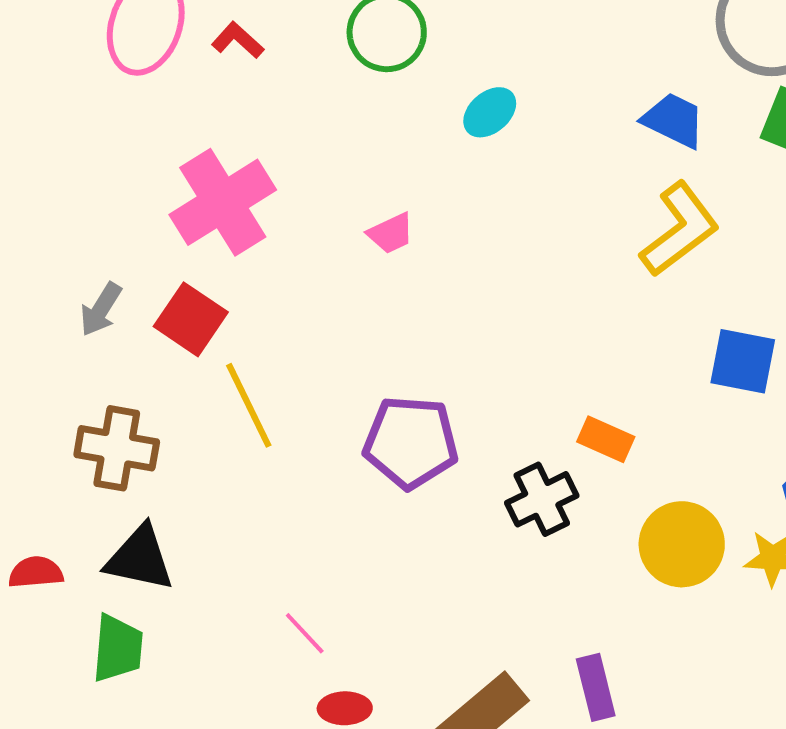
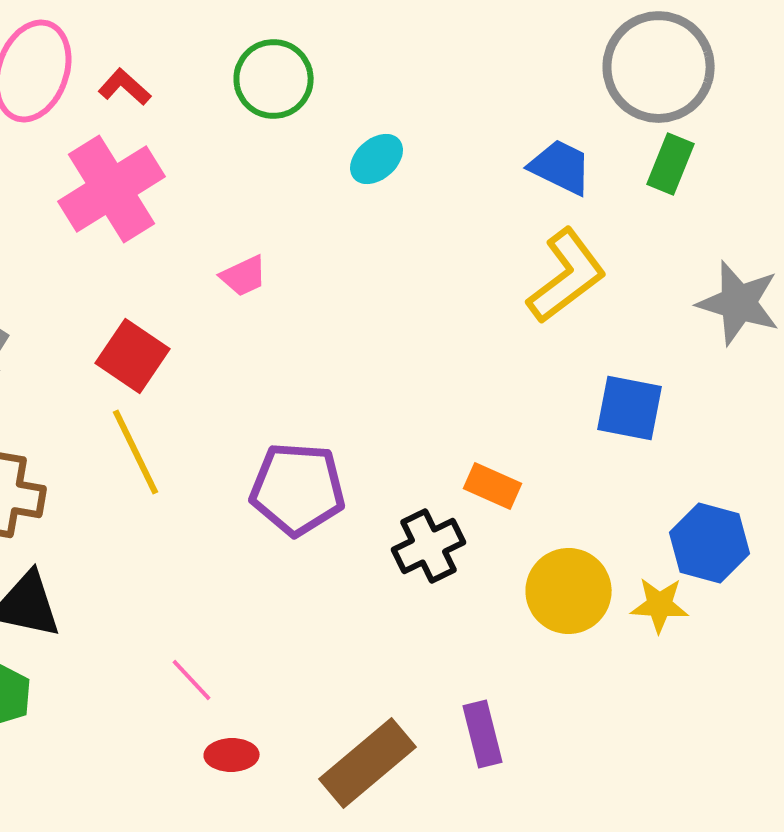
pink cross: (223, 202) -> (112, 189), moved
pink trapezoid: (391, 233) -> (244, 276), moved
red square: (191, 319) -> (133, 356), moved

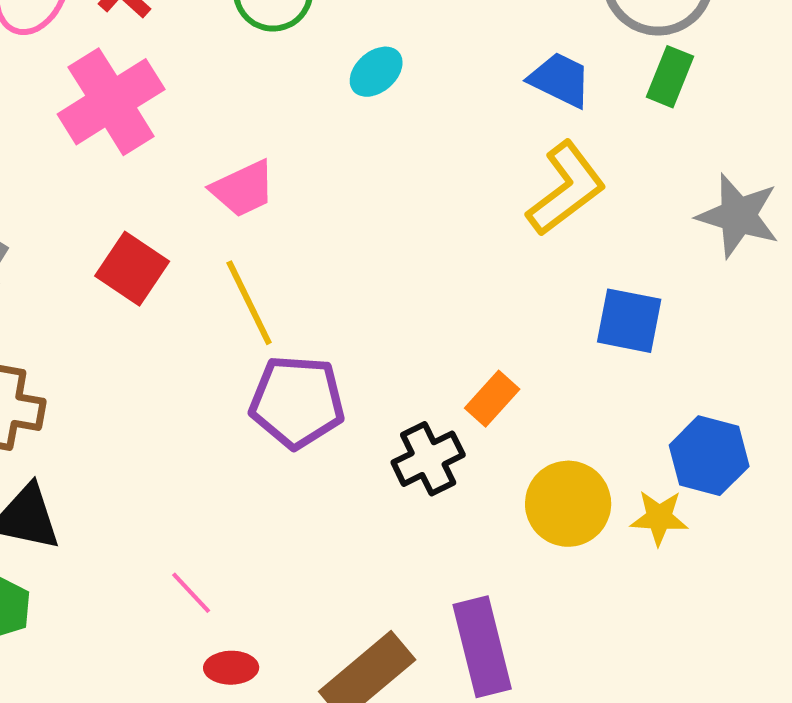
pink trapezoid: (244, 276) -> (243, 189), size x1.4
yellow line: (136, 452) -> (249, 303), moved
orange rectangle: (493, 486) -> (492, 399), turned -72
purple rectangle: (483, 734) -> (482, 647), size x1.5

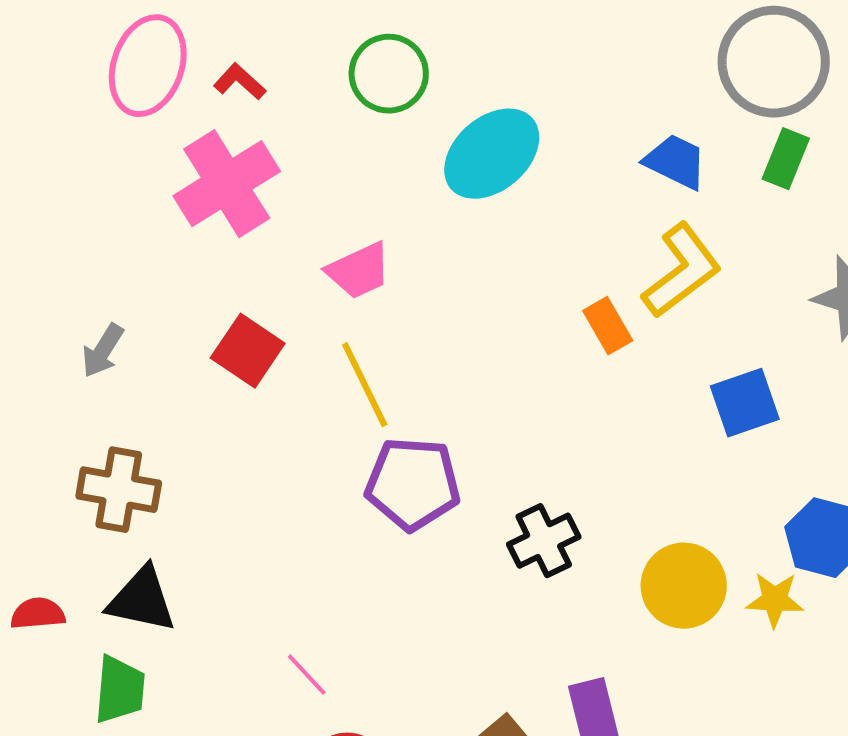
cyan ellipse: (376, 72) -> (492, 154), size x1.8
blue square: (629, 321) -> (745, 403), turned -30
orange rectangle: (492, 399) -> (608, 326), moved, turned -72

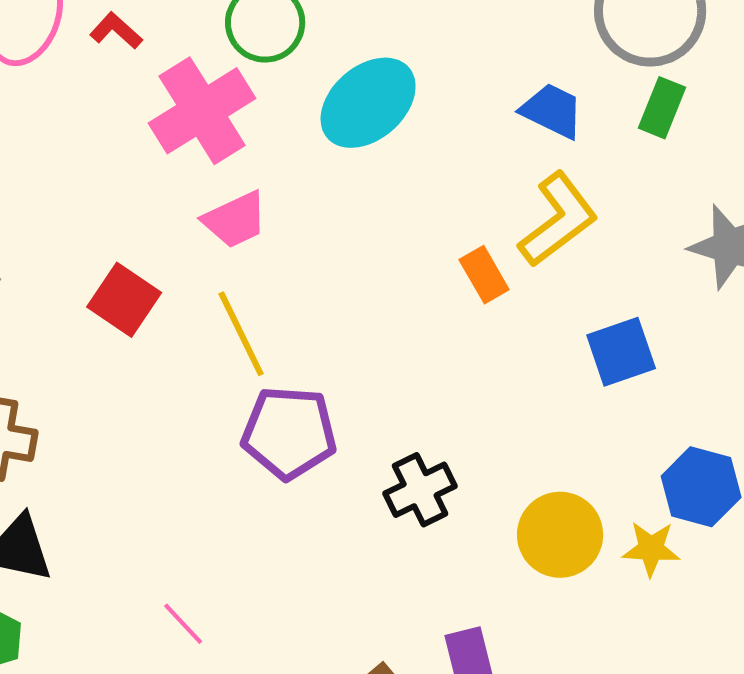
pink cross: (227, 184) -> (202, 111), moved

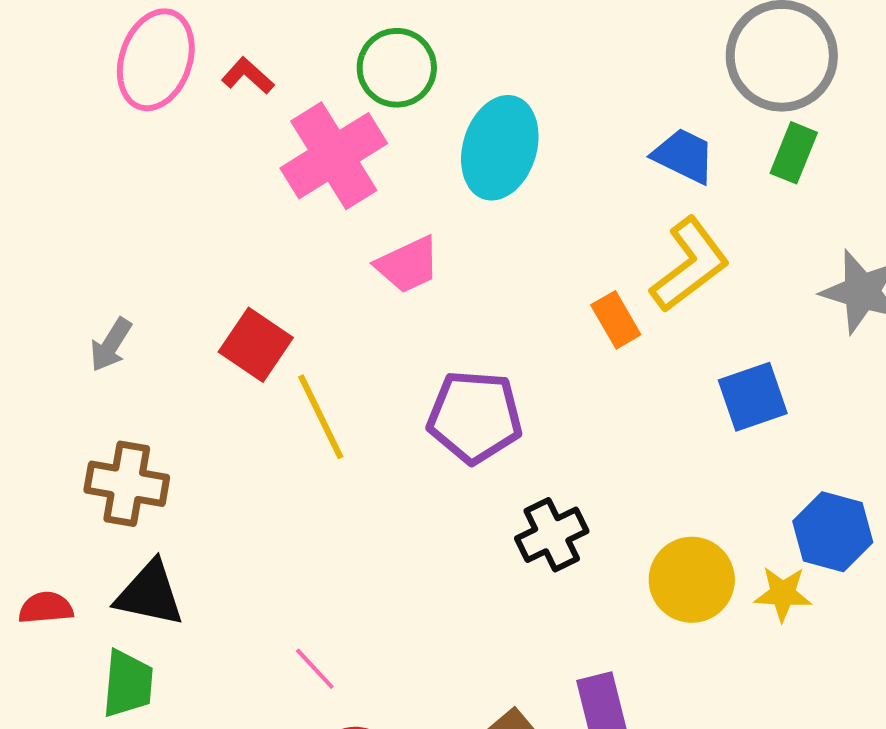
cyan ellipse: (368, 103) -> (500, 148), turned -32
pink trapezoid: (235, 220) -> (408, 265), moved
yellow line: (241, 334) -> (321, 417), moved
purple pentagon: (289, 433) -> (475, 417), moved

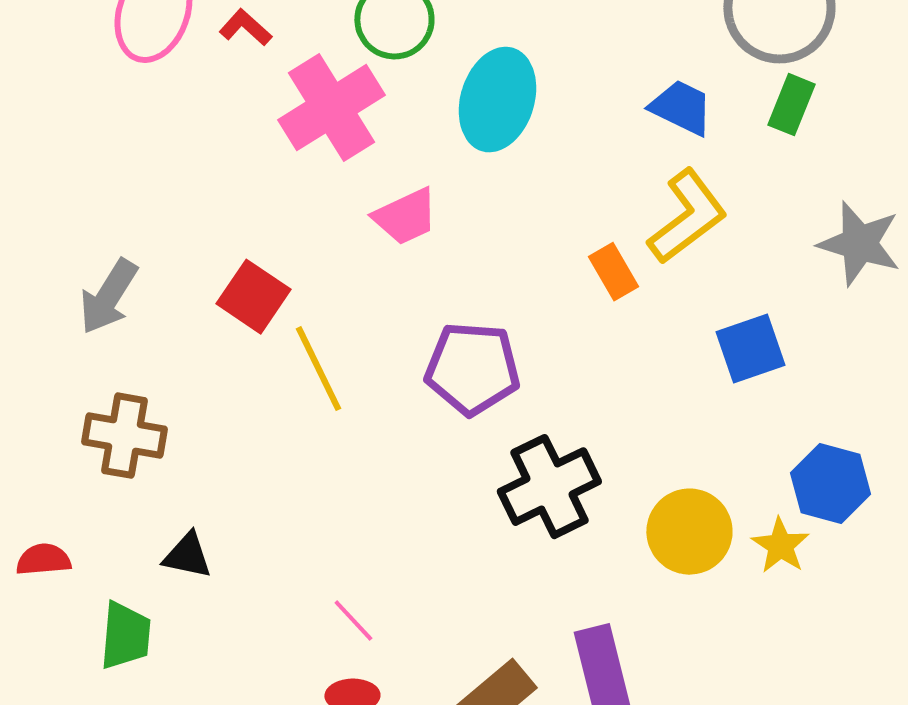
gray arrow: (111, 345) -> (108, 297), size x1.4
black cross: (552, 535) -> (549, 487), size x1.4
black triangle: (150, 594) -> (187, 556), moved, size x0.7
yellow star: (783, 594) -> (780, 546), turned 30
pink line: (315, 669) -> (353, 621), moved

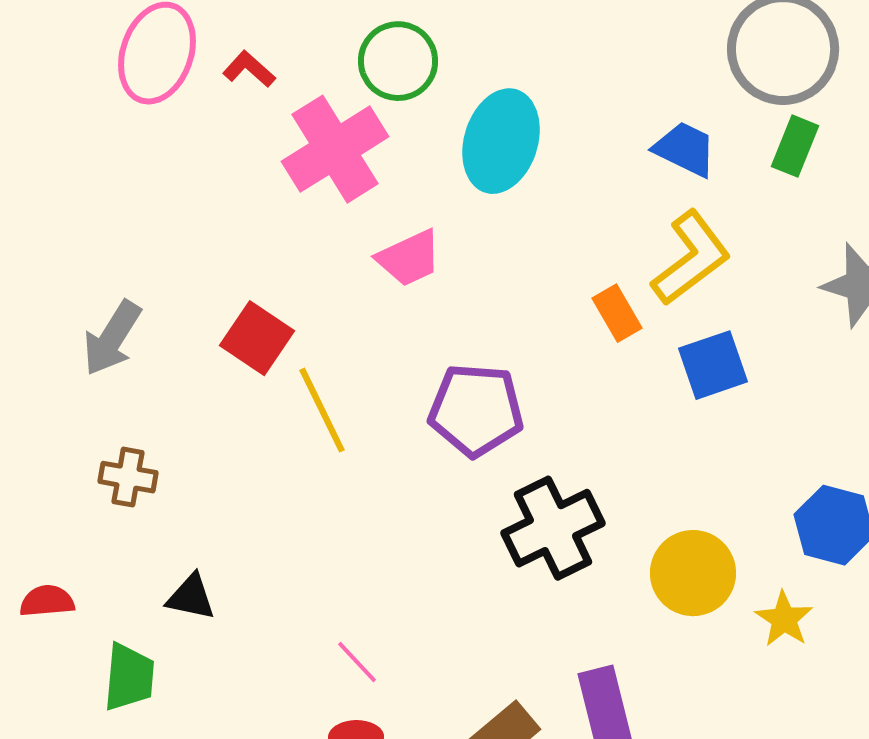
blue square: (750, 349) -> (713, 365), moved
brown cross: (124, 436) -> (128, 477), size x0.7
yellow star: (780, 546) -> (784, 619), moved

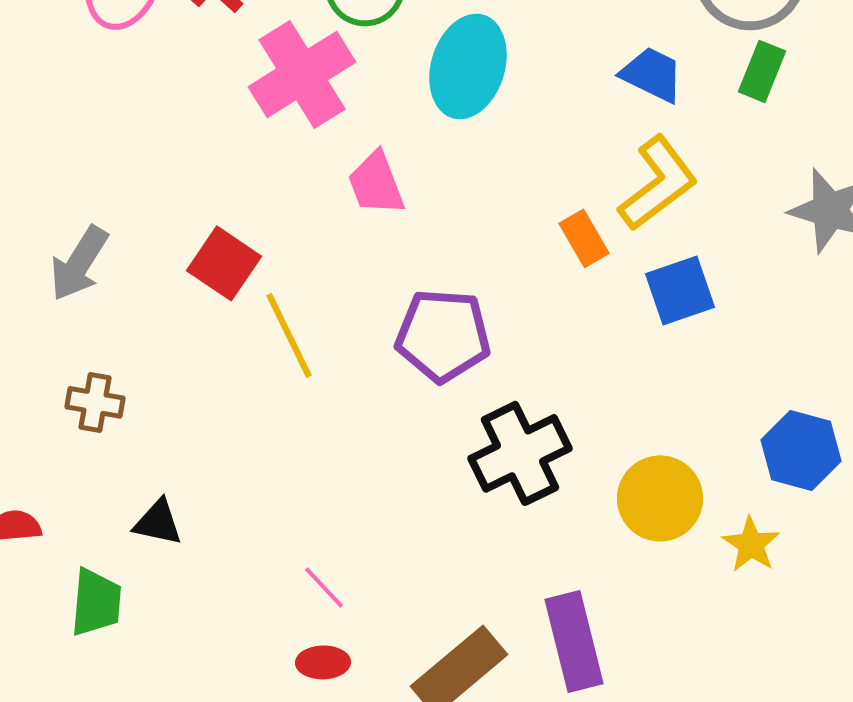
pink trapezoid: (409, 258) -> (376, 183), turned 94

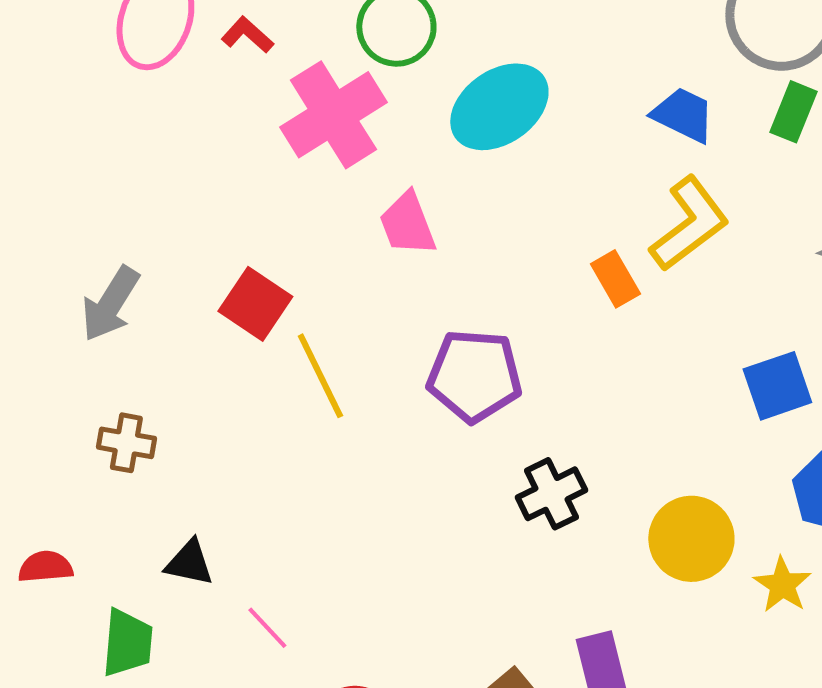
cyan ellipse: (468, 66) -> (499, 107), turned 38
blue square: (680, 290) -> (777, 386), moved
black cross: (520, 453) -> (551, 494), size x0.7
pink line: (324, 587) -> (267, 628), moved

